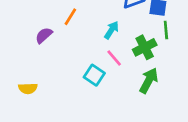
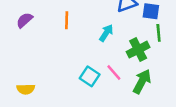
orange line: (70, 17) -> (67, 20), turned -30
purple semicircle: (44, 35) -> (24, 20), moved
pink line: (114, 58) -> (114, 73), moved

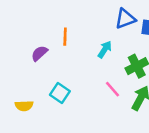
purple semicircle: (24, 20) -> (39, 53), moved
cyan square: (90, 76) -> (60, 93), moved

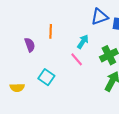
purple semicircle: (39, 53) -> (30, 45), turned 112
pink line: (112, 89) -> (77, 59), moved

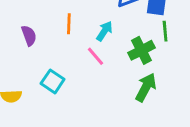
orange line: (51, 31) -> (69, 24), moved

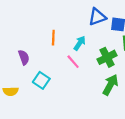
purple semicircle: (29, 36) -> (24, 57), moved

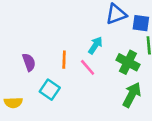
orange line: (53, 38) -> (64, 60), moved
green cross: (107, 57) -> (128, 62), turned -36

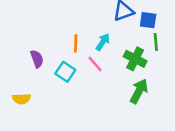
orange line: (64, 60) -> (76, 43), moved
cyan square: (50, 90) -> (65, 72), moved

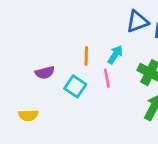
purple semicircle: (37, 59) -> (45, 73), turned 96
pink line: (95, 64) -> (107, 78), turned 30

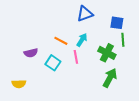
blue triangle: (137, 22) -> (85, 14), moved
orange line: (86, 56) -> (61, 41), turned -64

